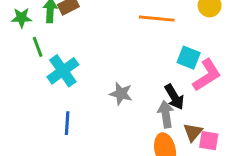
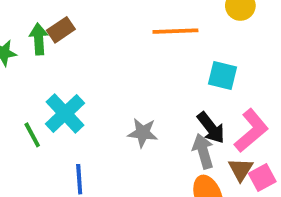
green line: (38, 47) -> (32, 135), moved
pink L-shape: (207, 75) -> (251, 131), moved
pink square: (209, 141) -> (262, 178), turned -30

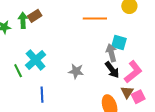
gray arrow: (203, 151) -> (111, 53), moved

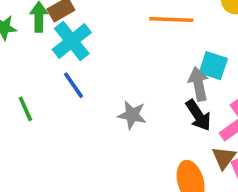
cyan cross: (36, 60) -> (72, 41), moved
blue line: (42, 95) -> (73, 85), moved, turned -35

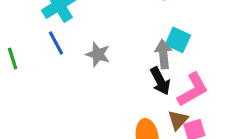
gray star: (132, 115) -> (98, 54), moved

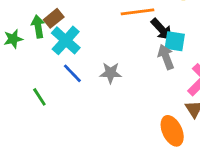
black arrow: (160, 81) -> (162, 29), moved

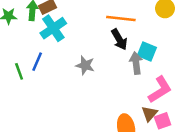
black arrow: (162, 29) -> (119, 39), moved
blue line: (72, 73) -> (37, 62), moved, turned 54

